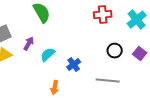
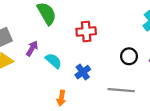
red cross: (103, 15) -> (86, 31), moved
cyan semicircle: (48, 55) -> (53, 61), turned 84

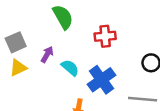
blue cross: (83, 72) -> (101, 80), size x1.6

